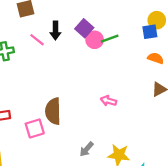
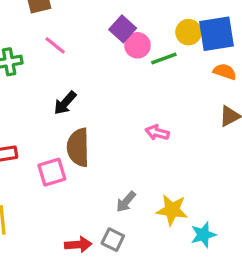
yellow circle: (157, 20) -> (189, 32), moved
black arrow: (55, 31) -> (65, 103), moved, turned 42
blue square: (150, 32) -> (217, 34), size x1.6
green line: (110, 39) -> (164, 58), moved

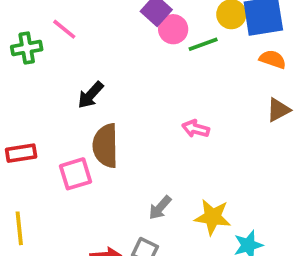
pink line: (55, 45) -> (64, 29), moved

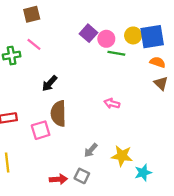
pink circle: (173, 29) -> (106, 39), moved
green line: (203, 44) -> (116, 53), turned 30
brown triangle: (278, 110) -> (161, 83), moved, turned -48

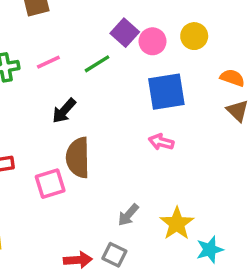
blue square: (152, 37) -> (166, 92), moved
pink line: (34, 44) -> (48, 62), moved, turned -64
green line: (116, 53) -> (97, 64), moved, turned -42
yellow star: (122, 156) -> (177, 224), turned 30

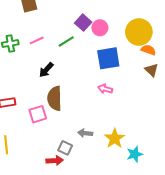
yellow circle: (194, 36) -> (139, 32), moved, size x1.6
gray arrow: (128, 215) -> (85, 133), turned 56
gray square: (114, 255) -> (65, 148), moved

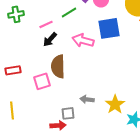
pink line: (37, 40) -> (46, 24), moved
pink arrow: (105, 89) -> (83, 40), moved, size x1.5
gray square: (65, 148) -> (68, 113), turned -32

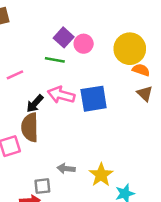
green line: (69, 12) -> (55, 60), moved, turned 42
blue square: (109, 28) -> (94, 99), moved
black arrow: (50, 39) -> (35, 104), moved

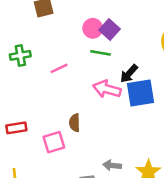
pink circle: (84, 44) -> (93, 28), moved
black arrow: (35, 104) -> (129, 74), moved
brown semicircle: (30, 127) -> (75, 123), size x0.6

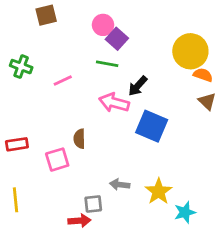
pink circle: (93, 28) -> (103, 25), moved
green cross: (20, 55) -> (21, 67), turned 30
blue square: (141, 93) -> (152, 126), moved, turned 32

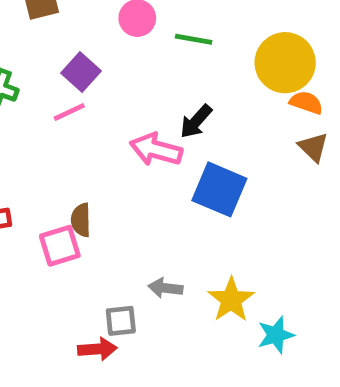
purple square: (117, 39) -> (81, 72), moved
green line: (107, 64) -> (194, 39), moved
brown semicircle: (79, 139) -> (81, 220), moved

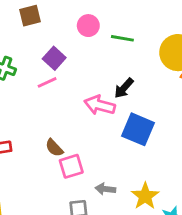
brown semicircle: (81, 220) -> (54, 148), turned -42
pink square: (60, 246) -> (71, 166), moved

